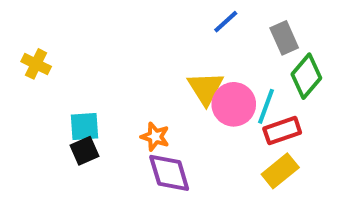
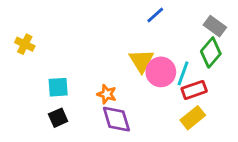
gray rectangle: (284, 38) -> (215, 26), moved, turned -30
black square: (84, 151) -> (58, 118), moved

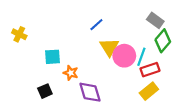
blue line: (155, 15) -> (96, 25), moved
gray rectangle: (215, 26) -> (155, 20), moved
cyan square: (58, 87) -> (52, 57), moved
orange star: (107, 94) -> (71, 73), moved

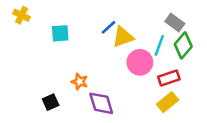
yellow cross: (19, 34) -> (22, 15), moved
yellow triangle: (109, 47) -> (123, 37), moved, turned 42
cyan square: (52, 57) -> (60, 33), moved
cyan line: (141, 57) -> (159, 45), moved

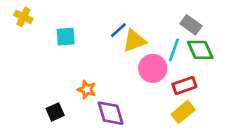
green diamond: (183, 45) -> (200, 50), turned -65

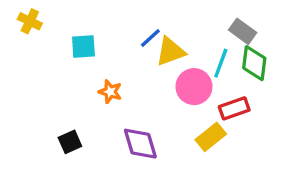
green diamond: (200, 50) -> (254, 63), turned 32
orange star: (87, 89) -> (110, 92), moved
yellow rectangle: (183, 112) -> (211, 137), moved

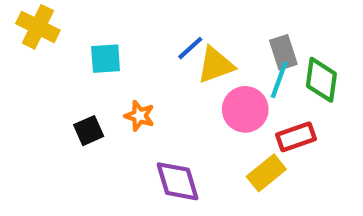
yellow cross: (30, 21) -> (38, 27), size x1.4
gray rectangle: (243, 31) -> (283, 52), moved, turned 36
black square: (70, 142) -> (89, 131), moved

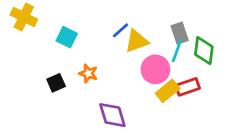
cyan square: (106, 59) -> (67, 37), turned 30
yellow rectangle: (266, 173) -> (168, 91), moved

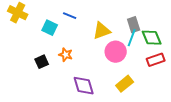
blue line: (121, 30) -> (70, 16), moved, turned 64
green diamond: (204, 51) -> (152, 38), turned -30
red rectangle: (188, 87) -> (156, 60), moved
yellow rectangle: (168, 91) -> (125, 84), moved

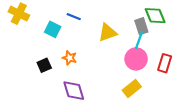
green diamond: (152, 38) -> (155, 16), moved
pink circle: (116, 52) -> (136, 59), moved
red rectangle: (156, 60) -> (165, 63), turned -54
purple diamond: (84, 86) -> (74, 91), moved

